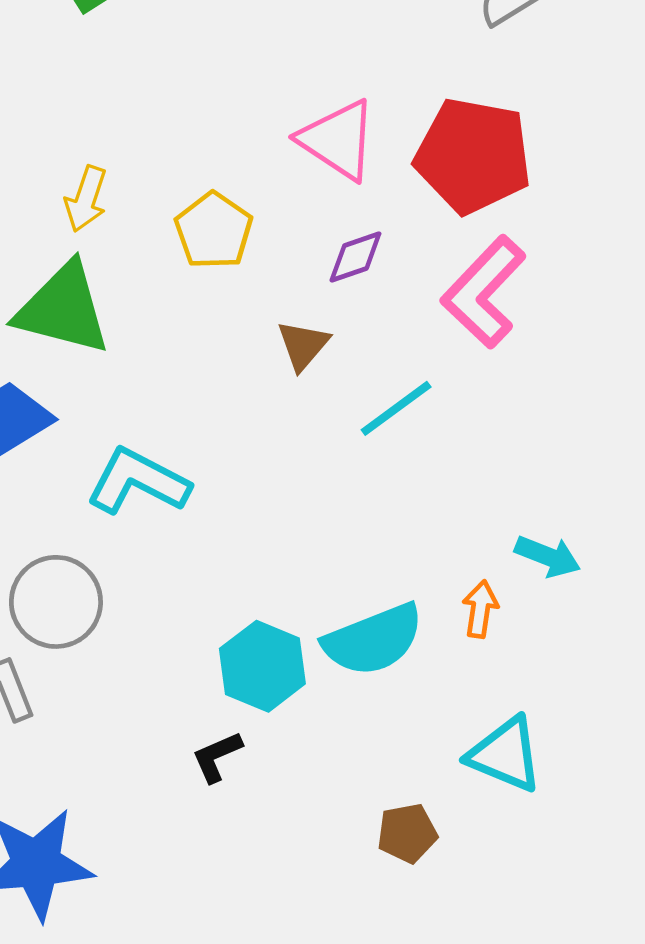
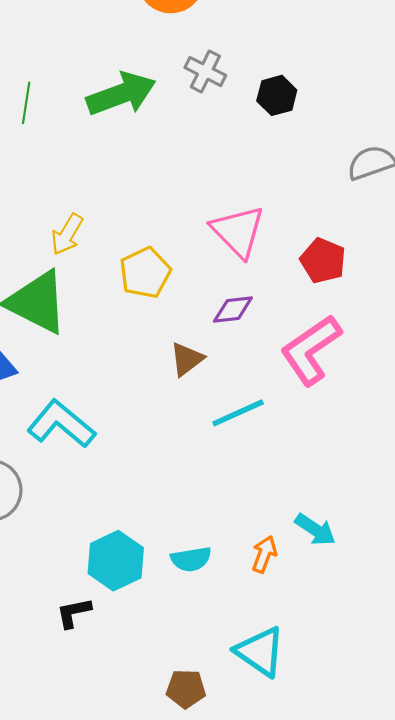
red pentagon: (473, 156) -> (323, 261), size x0.6
cyan semicircle: (373, 640) -> (191, 559), size x0.6

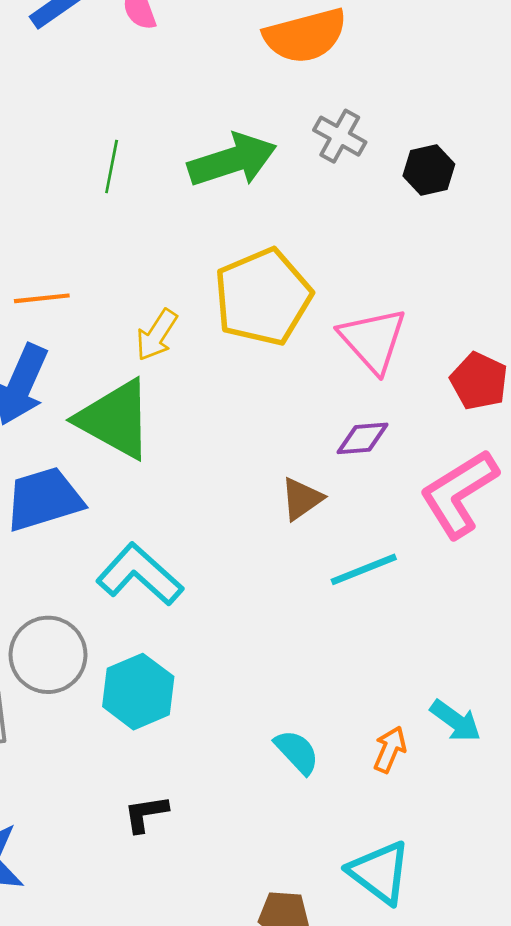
yellow pentagon: (145, 273) -> (263, 297), moved, size x1.5
cyan semicircle: (191, 559) -> (297, 752), turned -126
cyan hexagon: (116, 561) -> (138, 692), moved

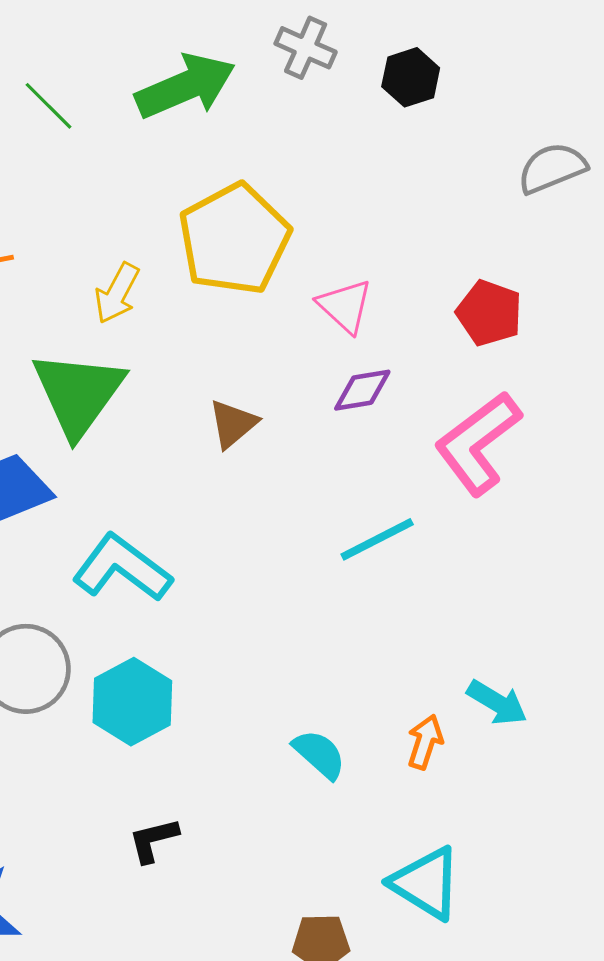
green line: (112, 167) -> (49, 106), turned -51
pink triangle: (373, 340) -> (345, 306), moved, size x0.7
green triangle: (115, 419) -> (78, 393), turned 42
brown triangle: (302, 499) -> (233, 424), moved

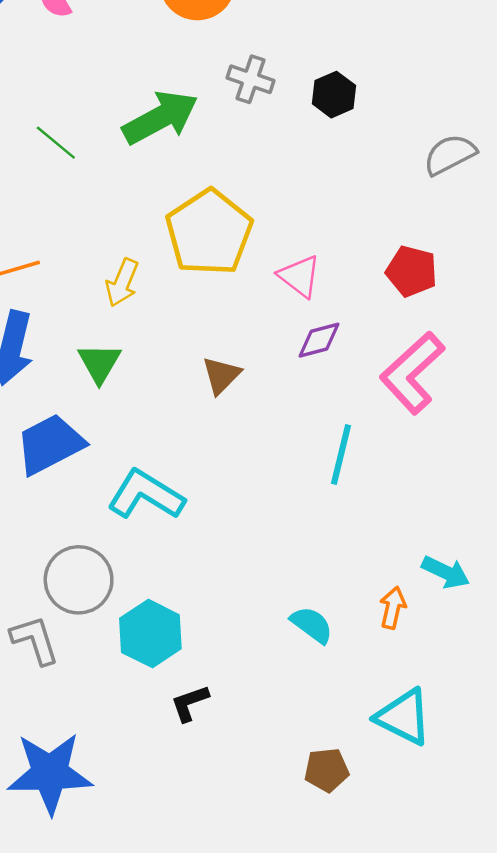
green triangle: (78, 393) -> (99, 363), size x0.6
cyan line: (377, 539) -> (341, 454), turned -44
cyan hexagon: (132, 702) -> (150, 634), moved

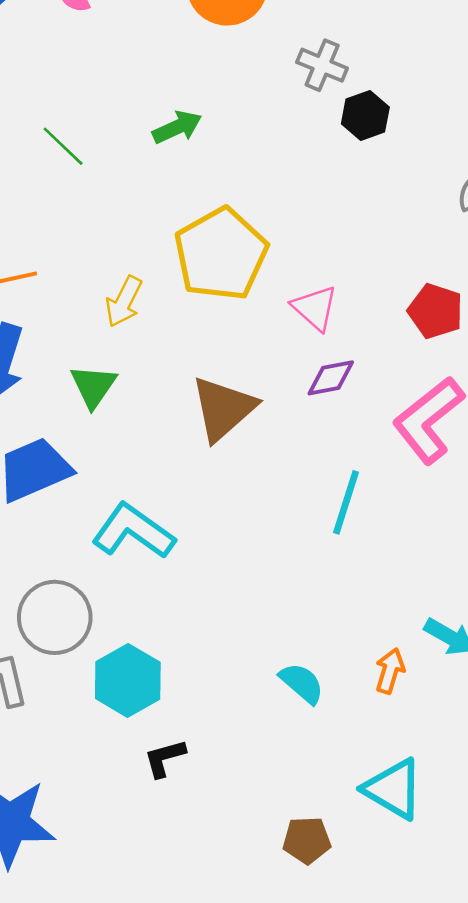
gray cross: (250, 79) -> (322, 65), moved
green arrow: (160, 118) -> (177, 127), size x0.6
brown triangle: (221, 375) -> (223, 409), size x1.6

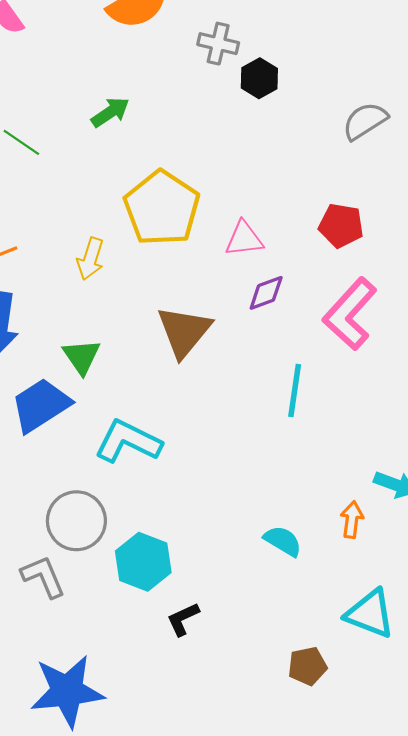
pink triangle: (315, 308) -> (244, 239), turned -39
green triangle: (93, 386) -> (81, 356), moved

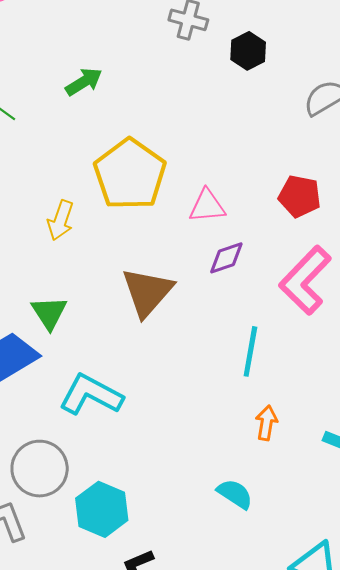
black hexagon: (259, 78) -> (248, 51), moved
orange arrow: (352, 520) -> (266, 423), moved

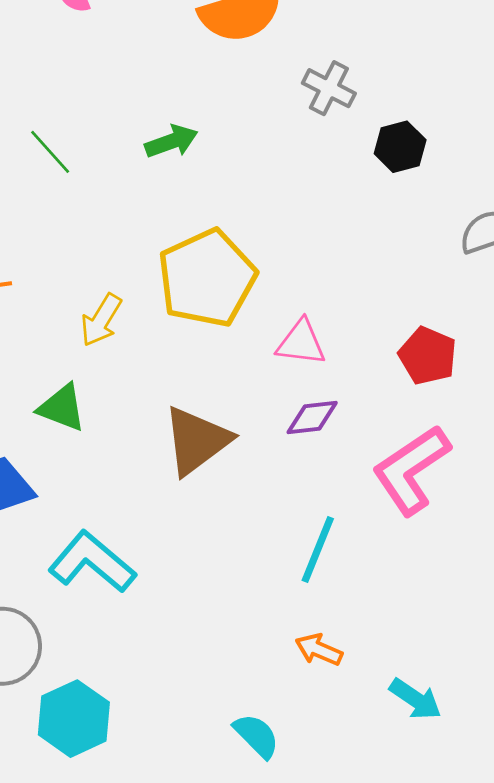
green triangle: (49, 313) -> (62, 408), moved, turned -48
orange arrow: (266, 423) -> (319, 650), turned -88

